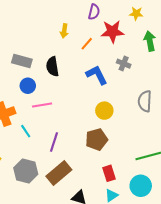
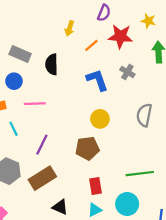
blue circle: (28, 86) -> (14, 81), moved

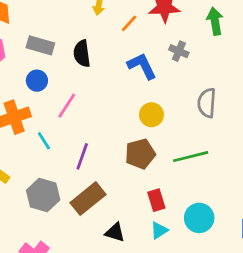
pink line: (35, 104) -> (67, 106), turned -48
green line: (140, 174) -> (191, 157), moved

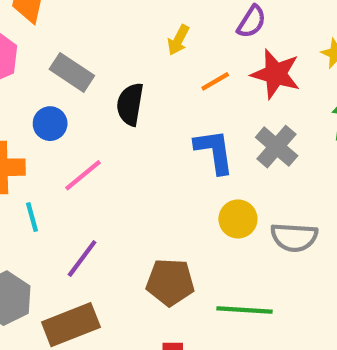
gray cross: (179, 51) -> (277, 147), size x1.4
gray semicircle: (207, 103) -> (294, 237), turned -108
yellow circle: (151, 115) -> (238, 219), moved

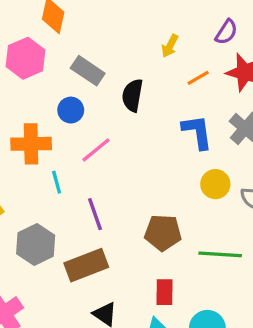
purple line: (82, 258) -> (95, 214), turned -56

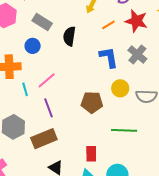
pink line: (96, 150) -> (47, 80), moved
brown pentagon: (163, 233) -> (92, 102), moved

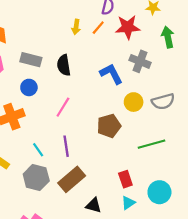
orange line: (108, 25) -> (98, 28), moved
pink line: (47, 80) -> (63, 107), moved
cyan line: (25, 89) -> (38, 150), moved
purple line: (49, 108) -> (66, 146), turned 30

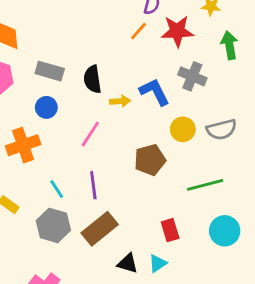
yellow arrow: (76, 27) -> (120, 101), moved, turned -104
cyan circle: (159, 192) -> (225, 231), moved
cyan triangle: (128, 203) -> (158, 263), moved

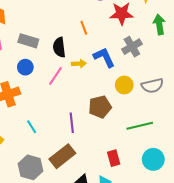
orange line: (139, 31) -> (84, 28), moved, turned -64
gray cross: (192, 76) -> (132, 47), turned 36
pink line: (90, 134) -> (56, 76), moved
purple line: (93, 185) -> (72, 123), moved
gray hexagon: (53, 225) -> (31, 167), moved

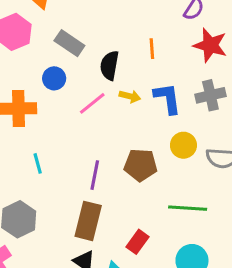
brown rectangle: (62, 156) -> (88, 221), moved, turned -55
red rectangle: (114, 158) -> (138, 242), turned 35

